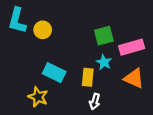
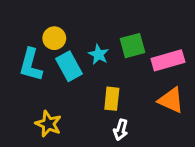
cyan L-shape: (17, 21) -> (31, 65), moved
cyan star: (104, 62) -> (99, 54), moved
cyan rectangle: (54, 73) -> (69, 66), moved, turned 35

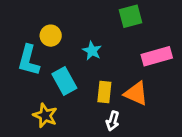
green square: (133, 46) -> (131, 16), moved
cyan rectangle: (69, 66) -> (64, 81), moved
orange triangle: (171, 100) -> (136, 93), moved

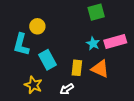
cyan star: (92, 51) -> (93, 44), moved
white arrow: (113, 121) -> (67, 89), moved, turned 40

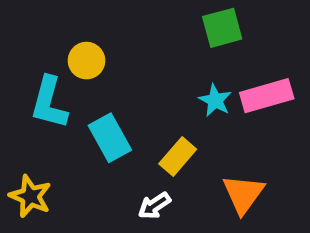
yellow rectangle: (77, 68) -> (178, 156), turned 35
orange triangle: (100, 69) -> (243, 194), moved, turned 42
yellow star: (33, 85) -> (30, 196), moved

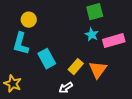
yellow circle: (86, 61) -> (29, 20), moved
cyan star: (215, 100) -> (92, 35), moved
orange triangle: (243, 194) -> (98, 70), moved

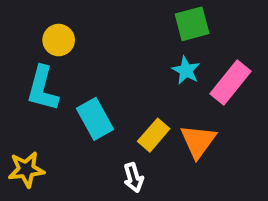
pink rectangle: (114, 41) -> (230, 82), turned -35
yellow star: (13, 84) -> (26, 169), turned -30
white arrow: (66, 88) -> (133, 178), turned -72

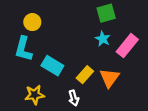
cyan rectangle: (95, 119) -> (52, 66), turned -30
yellow star: (26, 169) -> (35, 95), moved

